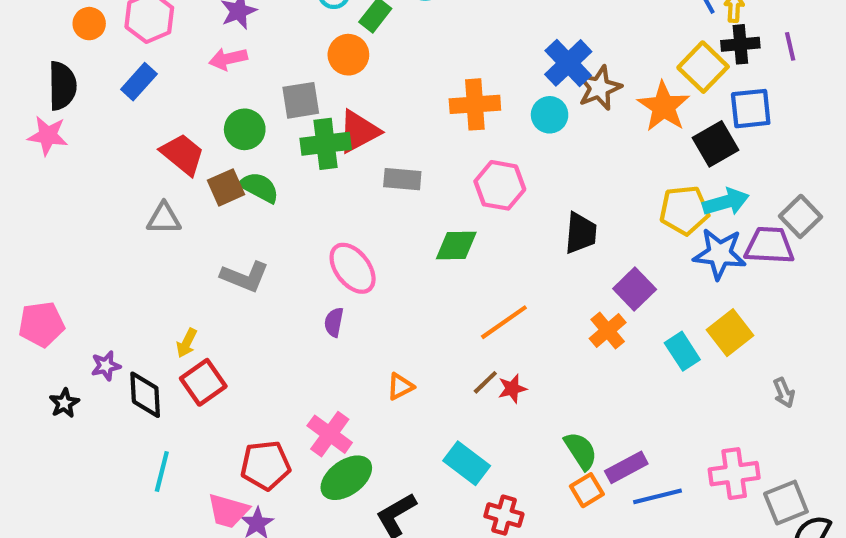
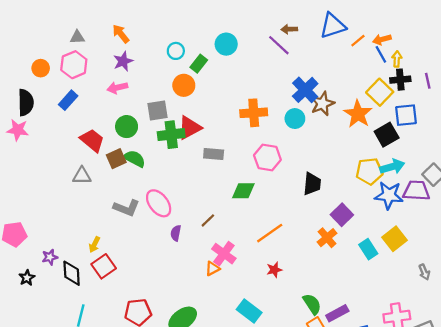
pink ellipse: (353, 268) -> (159, 203), moved
brown line: (485, 382) -> (208, 220), moved
pink cross: (330, 434) -> (224, 254), moved

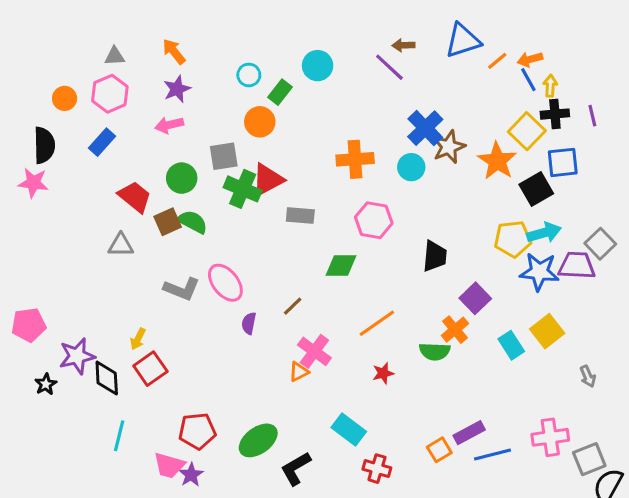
green cross: (171, 135) -> (243, 189), turned 30
purple star: (50, 257) -> (77, 356), size x1.6
green semicircle: (312, 304) -> (435, 351), moved, turned 125

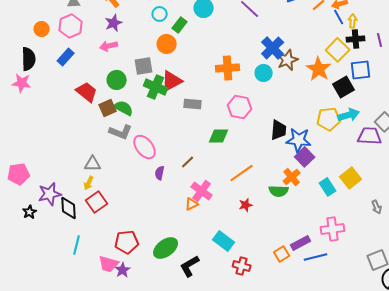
gray triangle: (121, 245) -> (93, 164), moved
blue star: (539, 272) -> (299, 140), moved
gray L-shape: (182, 289) -> (121, 132), moved
pink cross: (550, 437) -> (333, 229), moved

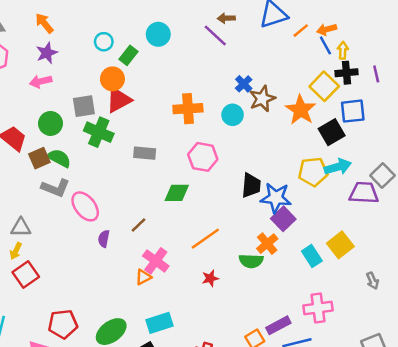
blue cross: (273, 48) -> (244, 84), size x0.6
red triangle: (172, 81) -> (119, 100), moved
cyan rectangle: (224, 241) -> (159, 323), moved, turned -55

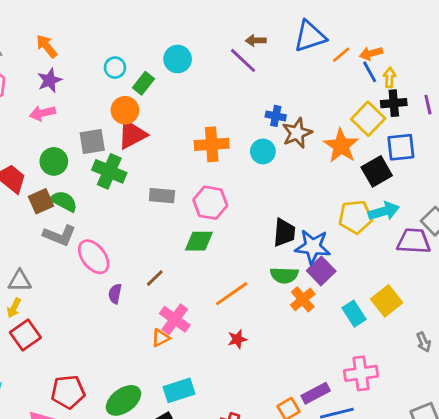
blue cross: (244, 84) -> (276, 116), turned -35
pink hexagon: (203, 157) -> (210, 203), moved
green semicircle: (251, 261) -> (284, 275), moved

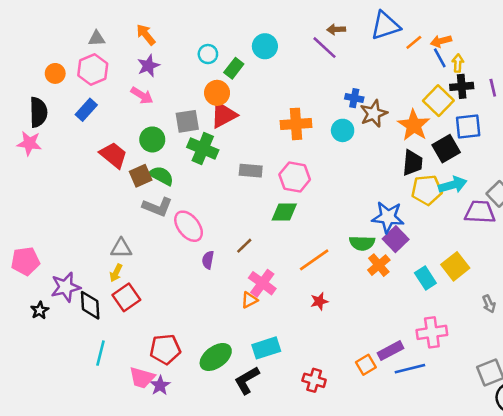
pink arrow: (42, 113) -> (142, 95), turned -135
black trapezoid: (284, 233) -> (413, 163), moved

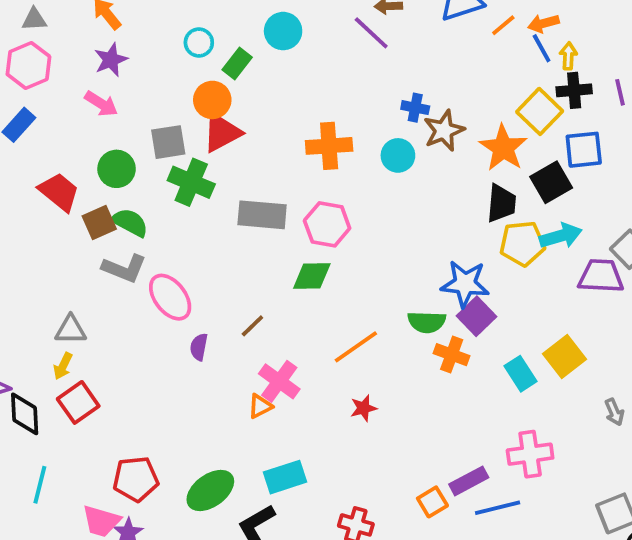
gray rectangle: (251, 171) -> (262, 215), size x1.4
orange cross: (379, 265) -> (452, 355), turned -30

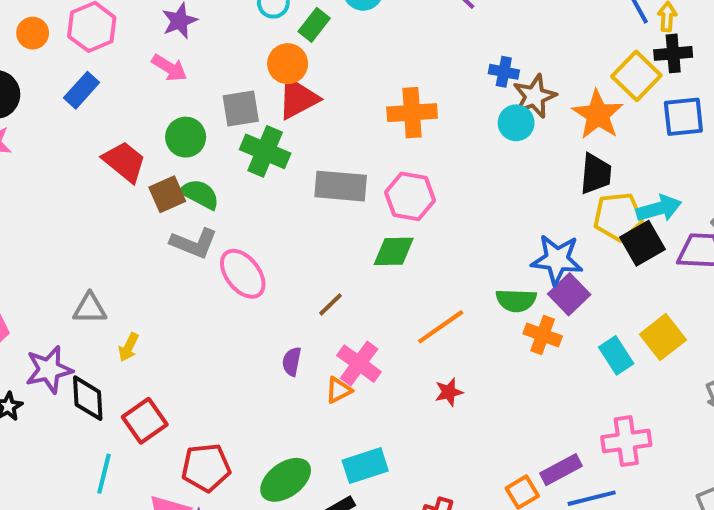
cyan circle: (398, 155) -> (516, 123), moved
black square: (551, 182) -> (643, 243), moved
gray triangle: (71, 330) -> (90, 308), moved
purple semicircle: (199, 347) -> (292, 362), moved
red square: (78, 402) -> (145, 421), moved

